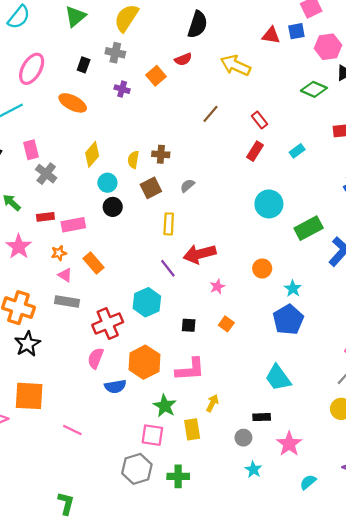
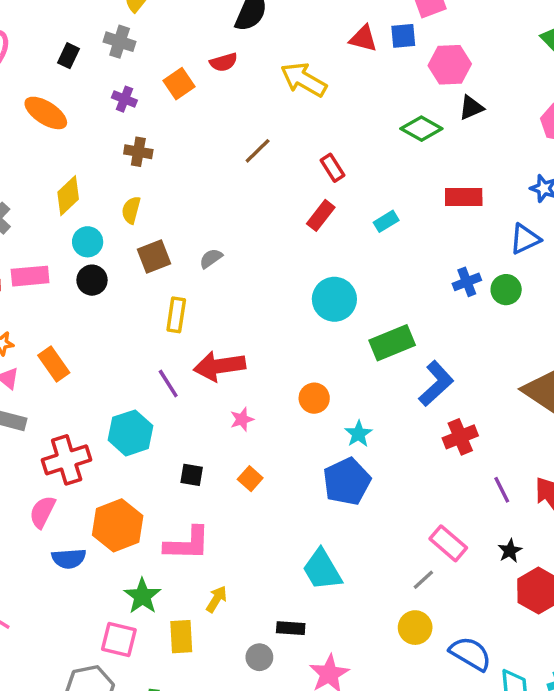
brown cross: (161, 154) -> (138, 152), moved
pink rectangle: (73, 225) -> (30, 276), moved

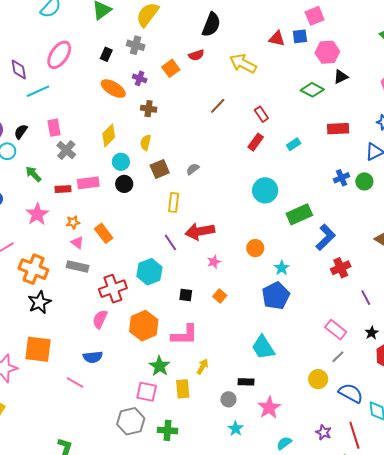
orange ellipse: (46, 113) -> (113, 89), moved
blue semicircle: (69, 559) -> (93, 357), moved
gray line: (423, 580) -> (338, 357), moved

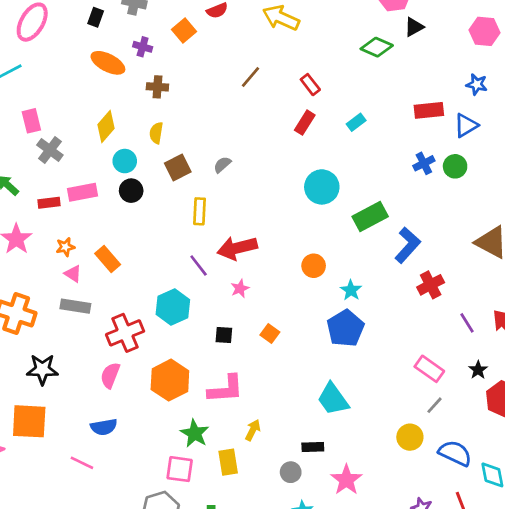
red rectangle: (338, 129) -> (429, 110), moved
pink star: (214, 262) -> (240, 288), moved
black star: (39, 302) -> (42, 369), moved, turned 30

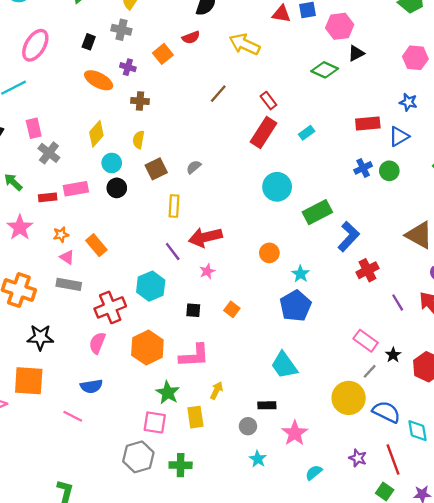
red rectangle: (305, 123) -> (263, 133), size x1.5
black star: (478, 370) -> (393, 355), moved
yellow circle: (410, 437) -> (349, 398), size x1.5

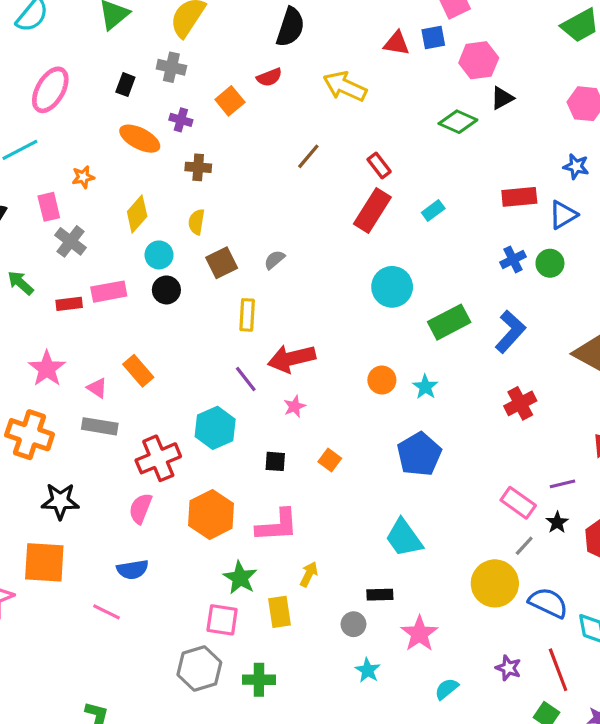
pink star: (20, 227) -> (47, 369), moved
orange star: (61, 235) -> (83, 177), moved
blue L-shape: (349, 236) -> (510, 332), moved
cyan star: (300, 274) -> (425, 387), moved
purple line: (398, 303) -> (563, 484), moved, turned -72

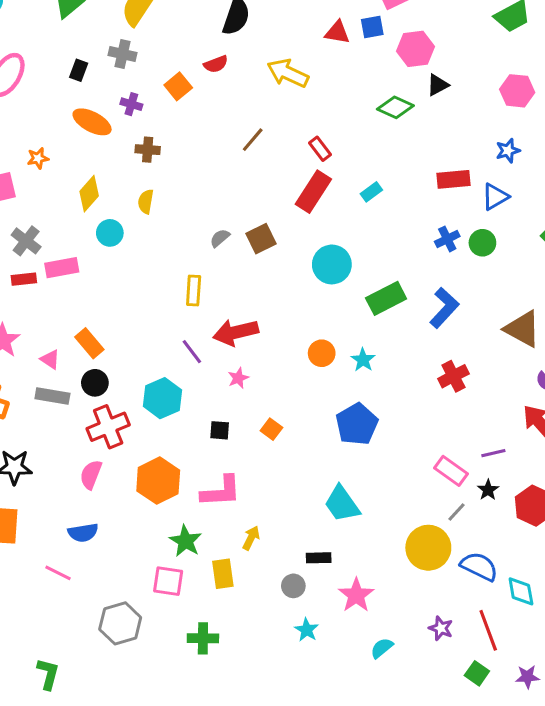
blue star: (576, 166) -> (508, 151), turned -30
gray cross: (71, 241) -> (26, 241), moved
brown square: (222, 263) -> (261, 239), moved
black circle: (166, 290) -> (95, 383), moved
gray hexagon: (199, 669) -> (120, 623), moved

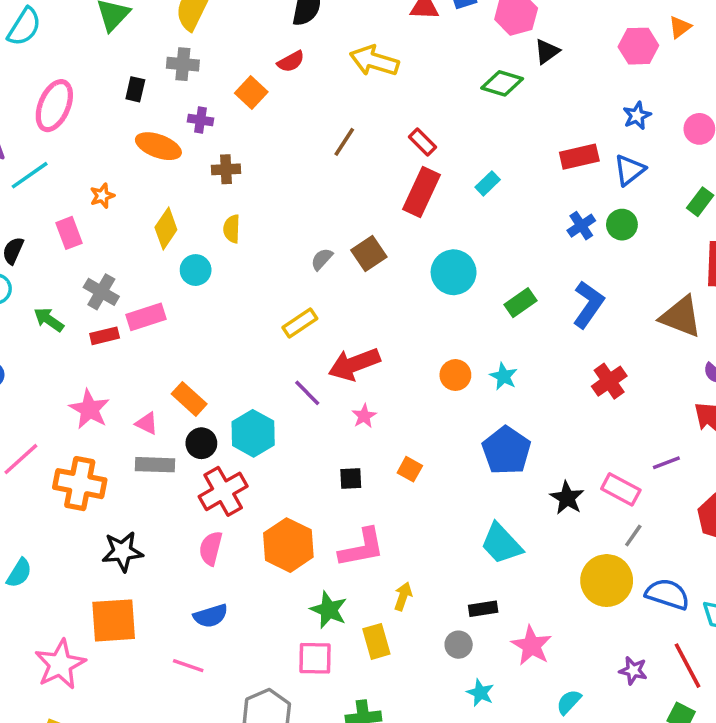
yellow rectangle: (194, 291) -> (300, 323), turned 60
green rectangle: (386, 298) -> (520, 303), size x0.7
cyan hexagon: (162, 398) -> (253, 433), moved
black star: (488, 490) -> (567, 498), moved, size x1.4

